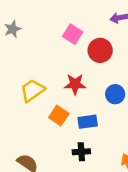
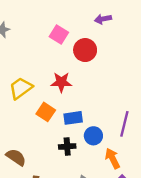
blue circle: (115, 94) -> (93, 136), moved

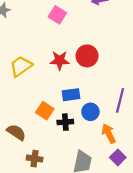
red circle: (85, 50) -> (87, 56), moved
orange square: (46, 112) -> (45, 111), moved

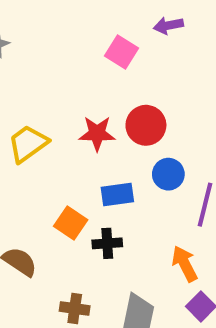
pink square: (57, 15) -> (122, 52), moved
blue circle: (90, 112) -> (168, 174), moved
brown cross: (35, 159) -> (75, 309), moved

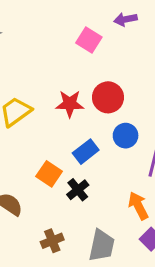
blue rectangle: (117, 194) -> (86, 152), turned -30
black cross: (107, 243) -> (78, 190), turned -35
brown cross: (75, 309) -> (52, 241), turned -30

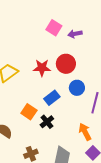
purple arrow: (126, 19) -> (75, 34), moved

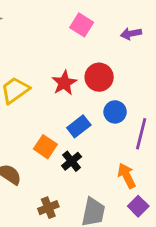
purple arrow: (75, 34) -> (131, 34), moved
red star: (42, 68) -> (64, 83), turned -30

